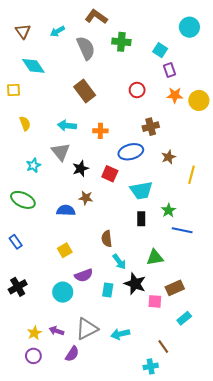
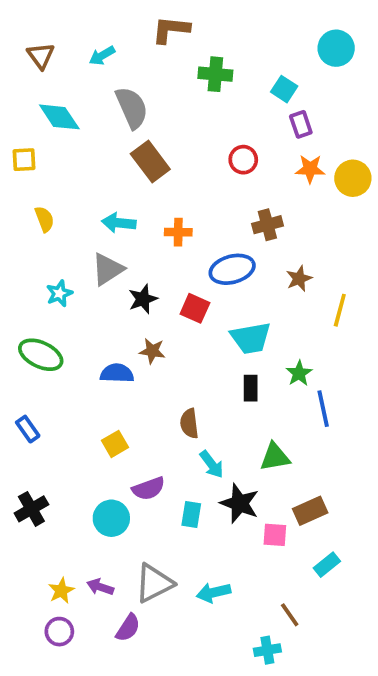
brown L-shape: (96, 17) -> (171, 30), turned -30
gray semicircle: (86, 48) -> (132, 108), moved
gray triangle: (61, 152) -> (108, 269), turned 36
blue line: (182, 230) -> (323, 409), turned 66

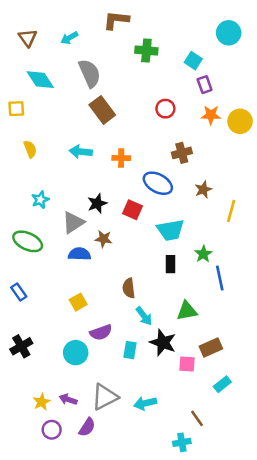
gray triangle: (108, 269) -> (73, 222), moved
blue ellipse: (232, 269) -> (158, 183), turned 44
purple circle: (59, 632) -> (52, 430), moved

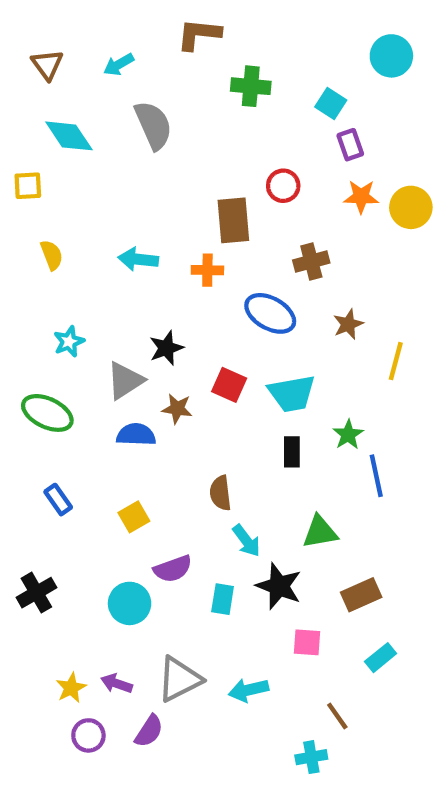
brown rectangle: (102, 110) -> (233, 220), moved, turned 32
red square: (133, 210) -> (229, 385), moved
blue rectangle: (19, 292) -> (58, 500), moved
pink square: (187, 364) -> (307, 642), moved

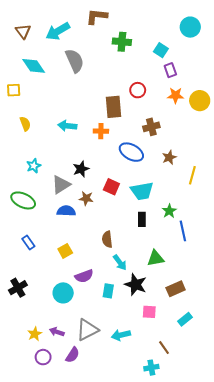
cyan arrow: (119, 65) -> (58, 31), size x1.6

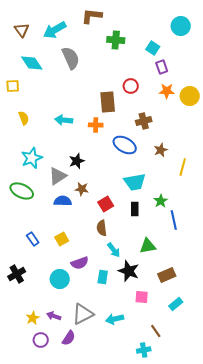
cyan star: (34, 166) -> (32, 158), size x1.5
red square: (111, 187) -> (106, 204), moved, turned 35
blue rectangle: (28, 243) -> (33, 239), moved

